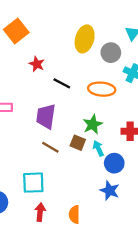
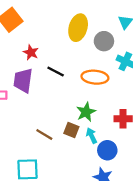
purple trapezoid: (46, 116) -> (23, 81), moved

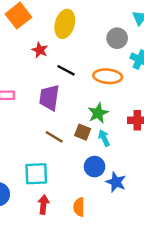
yellow ellipse: (78, 28) -> (65, 24), moved
purple trapezoid: (23, 81) -> (49, 98), moved
blue circle: (107, 150) -> (95, 167), moved

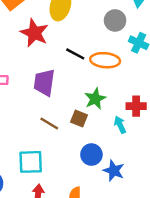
red star: (40, 50) -> (34, 33), size x1.6
black line: (66, 70) -> (75, 54), moved
cyan arrow: (104, 138) -> (120, 125), moved

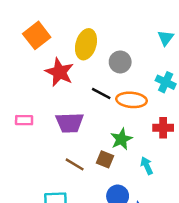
gray circle: (115, 20) -> (120, 62), moved
purple trapezoid: (44, 83) -> (70, 123), turned -100
red cross: (136, 106) -> (163, 128), moved

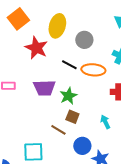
green star: (121, 139) -> (68, 96), moved
brown line: (75, 164) -> (58, 130), moved

